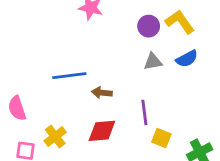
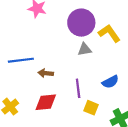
yellow L-shape: (180, 22) -> (109, 33), moved
purple circle: (149, 26) -> (81, 23), size x1.6
blue semicircle: (187, 59) -> (110, 82), moved

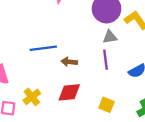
purple line: (78, 88) -> (105, 60), moved
yellow square: (91, 108) -> (107, 105), moved

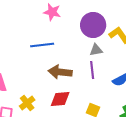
blue line: (43, 48) -> (42, 45), moved
brown arrow: (69, 62) -> (60, 72), size x1.6

